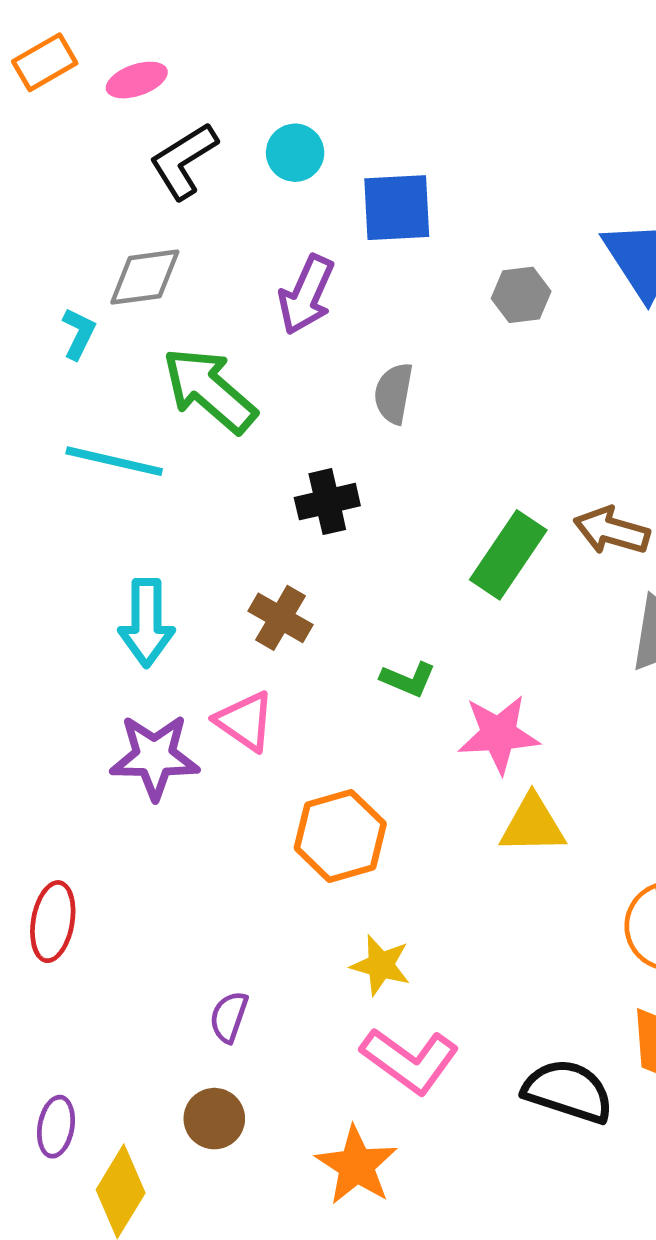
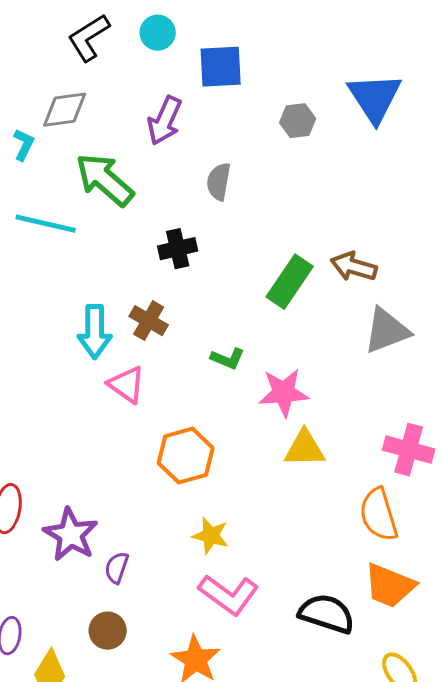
cyan arrow: (146, 623) -> (95, 332), moved
purple star: (155, 757) -> (71, 535), moved, turned 30

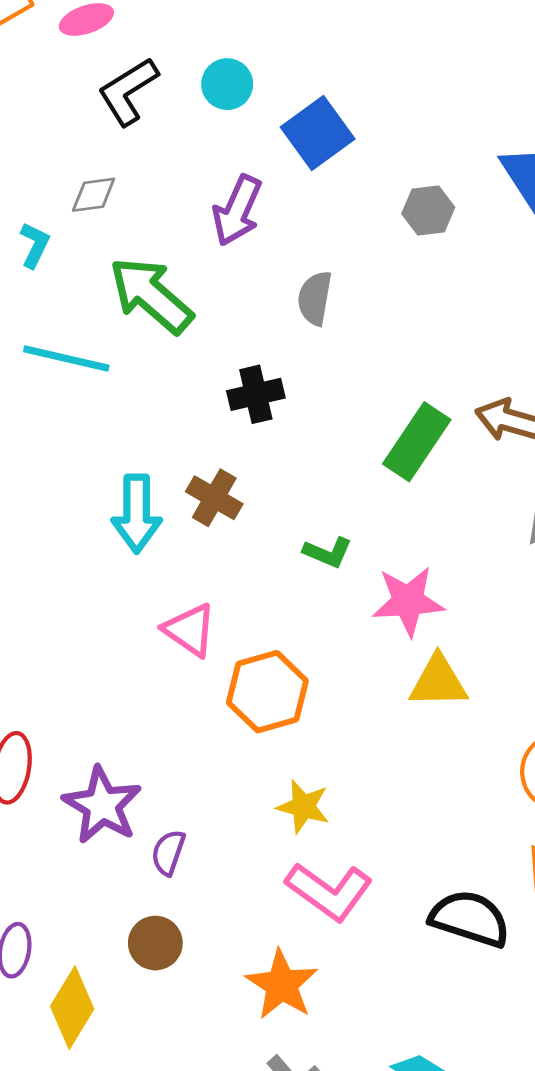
blue square: (221, 67) -> (318, 133), turned -33
gray diamond: (65, 110) -> (94, 195), size x0.7
pink triangle: (127, 385) -> (190, 630), moved

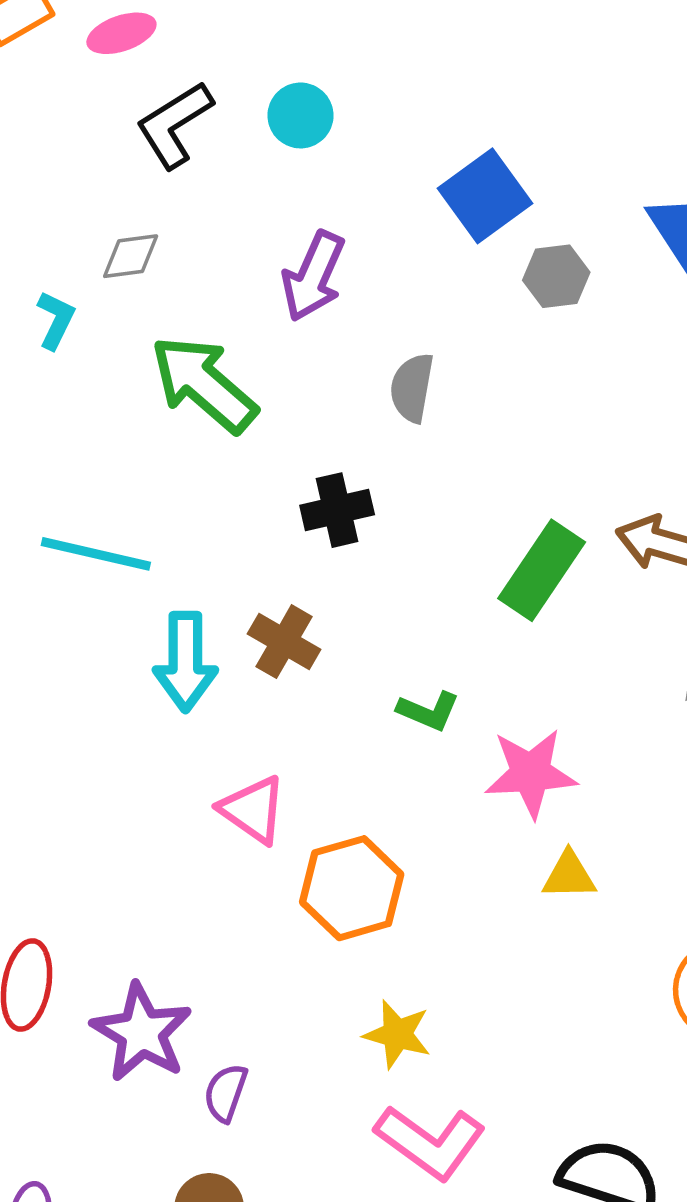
blue square: (318, 133) -> (485, 196), moved
cyan line: (66, 358) -> (96, 554), moved
yellow triangle: (438, 682) -> (569, 875), size x0.7

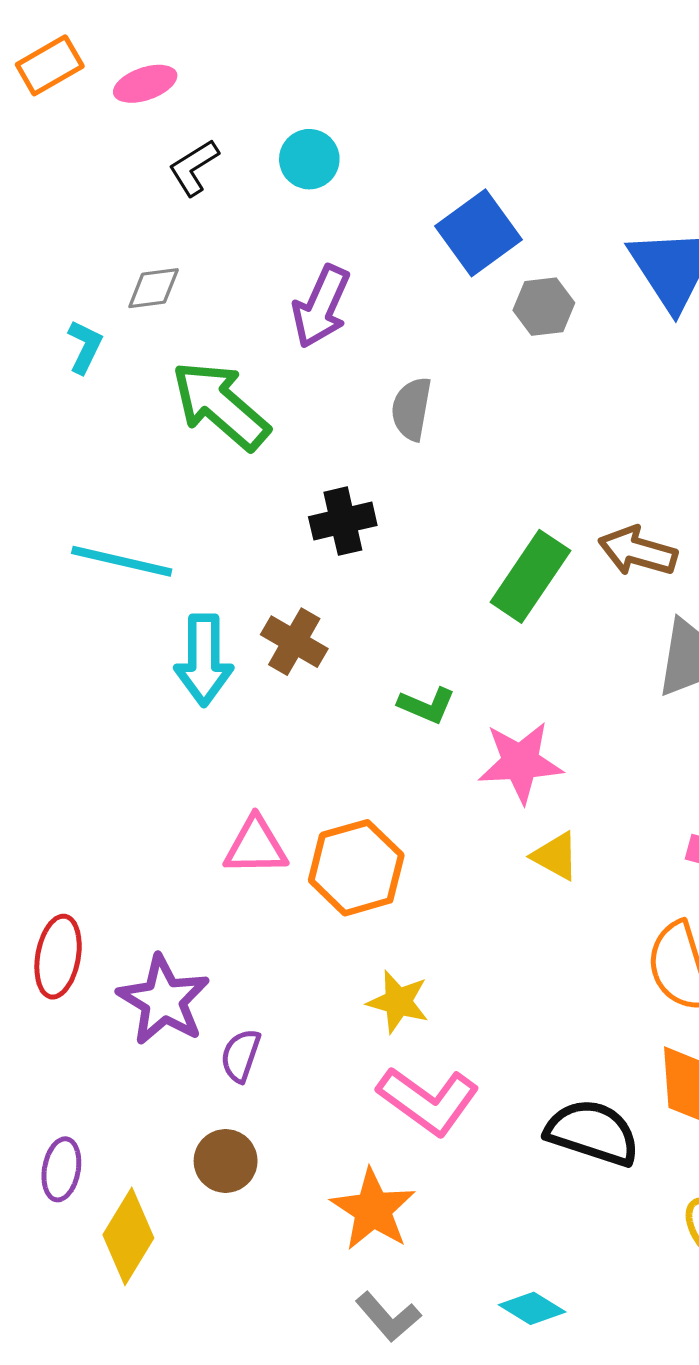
black L-shape: (174, 125) -> (194, 168), size x0.7
pink triangle: (253, 810) -> (256, 846), moved, turned -36
yellow triangle: (569, 875) -> (556, 856), turned 30

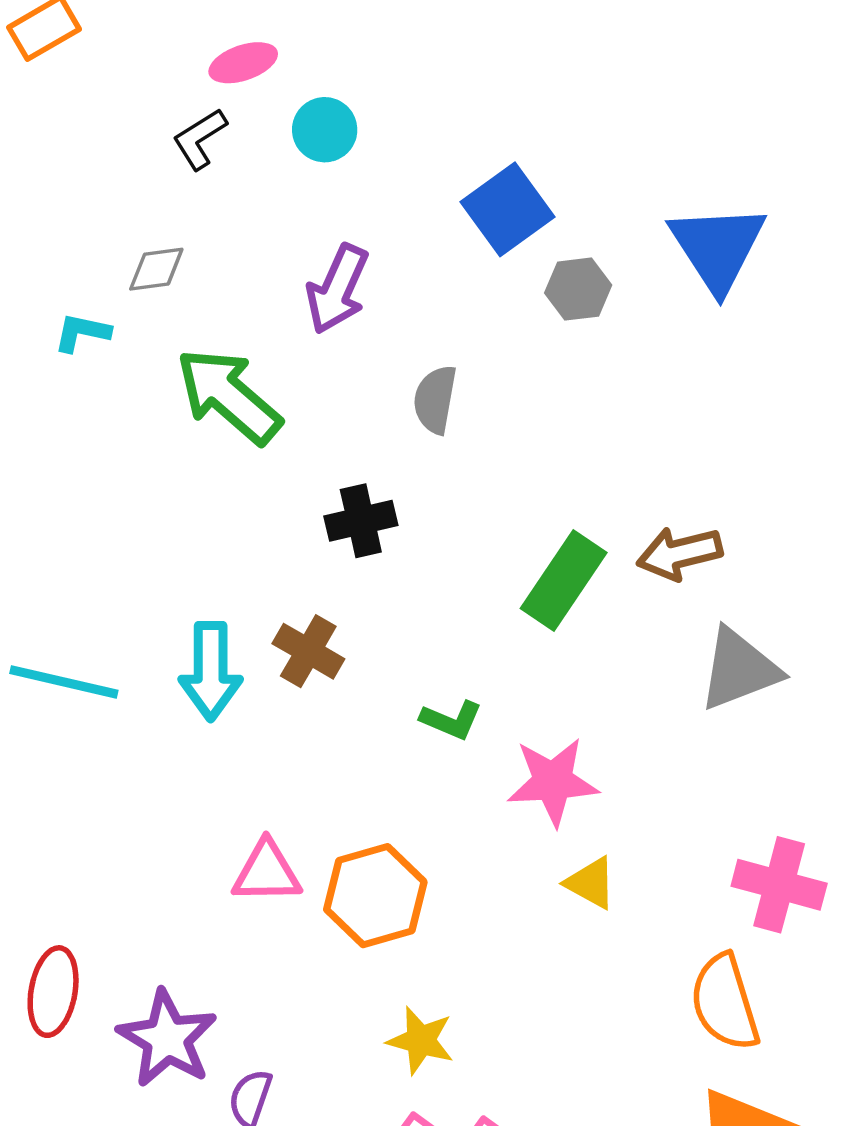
pink ellipse: (145, 84) -> (243, 63), moved
cyan L-shape: (85, 347) -> (82, 333), turned -104
brown arrow: (638, 551) -> (680, 553), turned -30
cyan line: (122, 561) -> (64, 682), moved

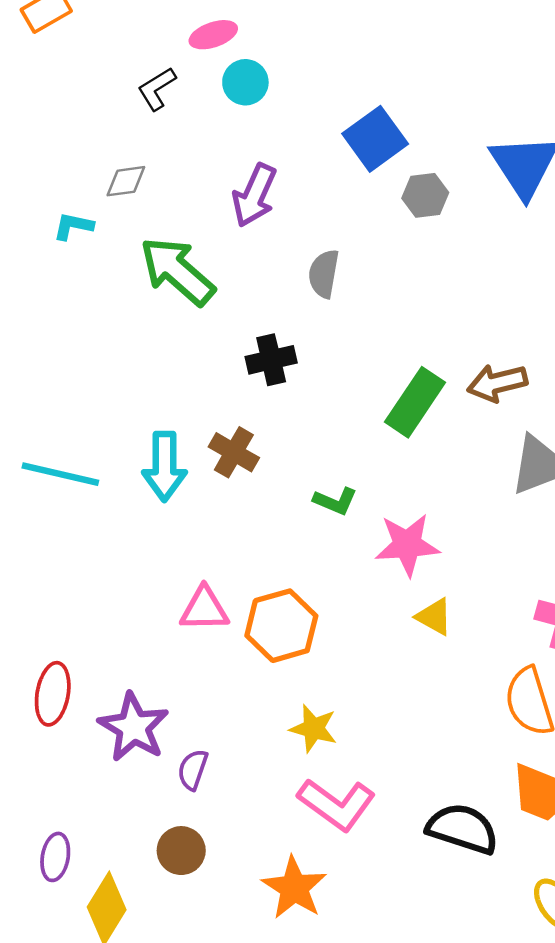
pink ellipse: (243, 63) -> (213, 35), moved

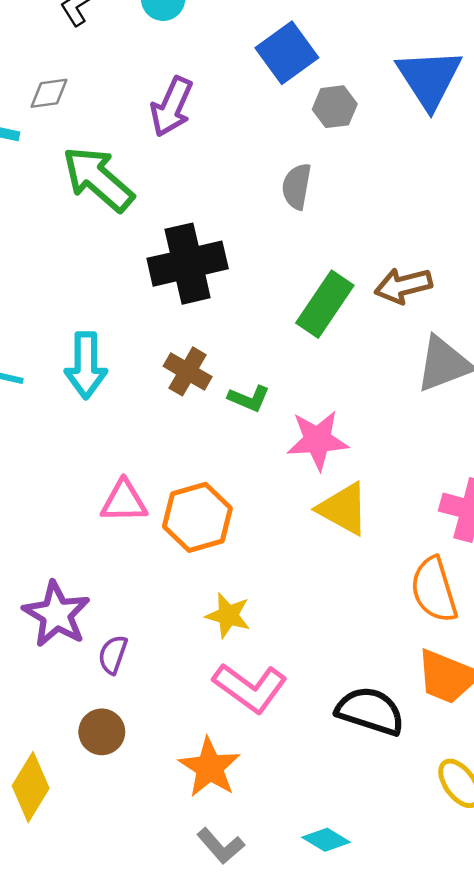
gray semicircle: (324, 274) -> (297, 186), moved
black cross: (271, 360) -> (188, 264), size x1.6
brown cross: (234, 452) -> (188, 371), moved
yellow triangle: (434, 617) -> (343, 509), size x1.5

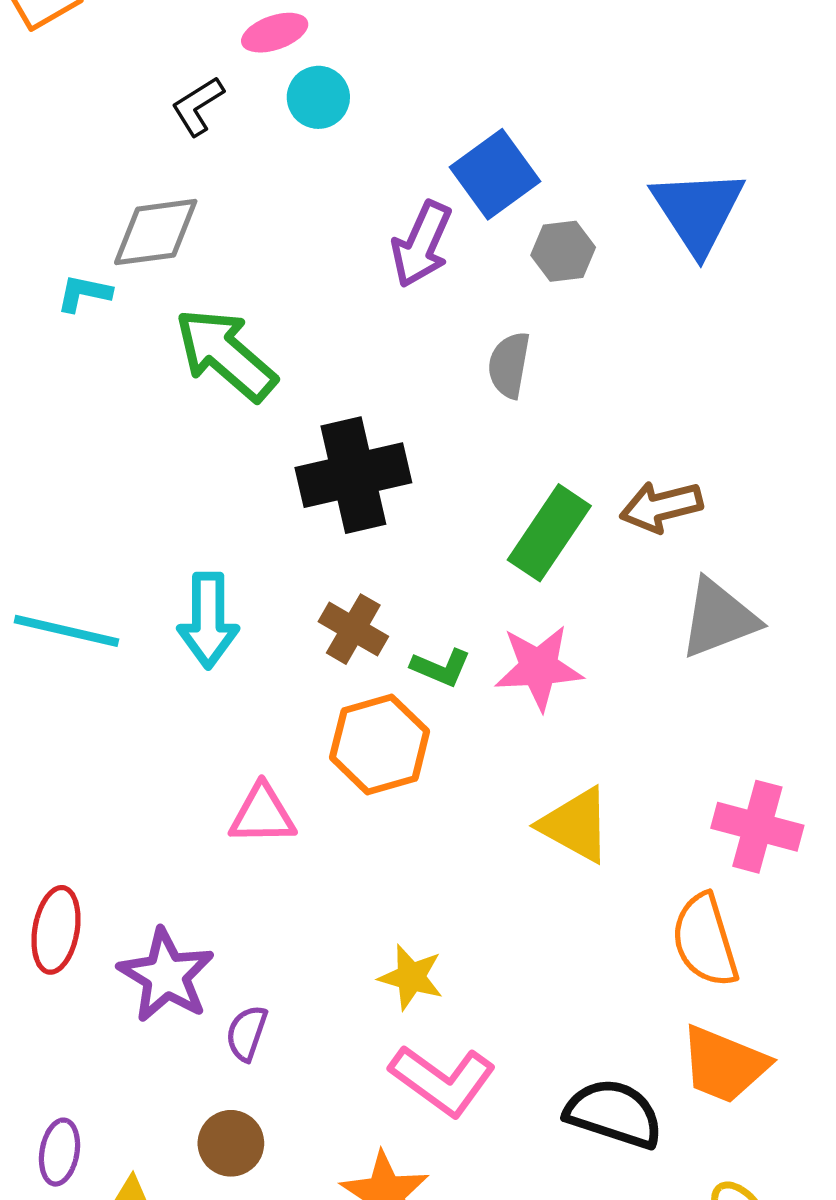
gray diamond: (49, 93) -> (156, 232), size x1.6
purple arrow: (172, 107) -> (422, 244), moved
pink star: (318, 440) -> (539, 668), moved
orange hexagon: (197, 517) -> (380, 744), moved

